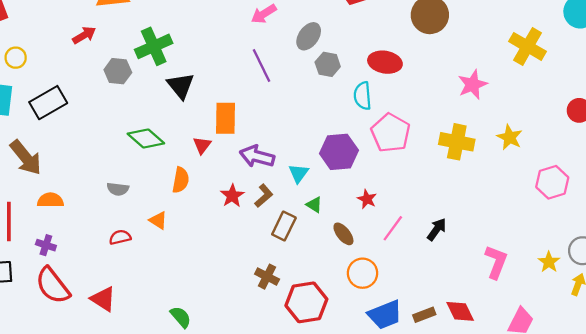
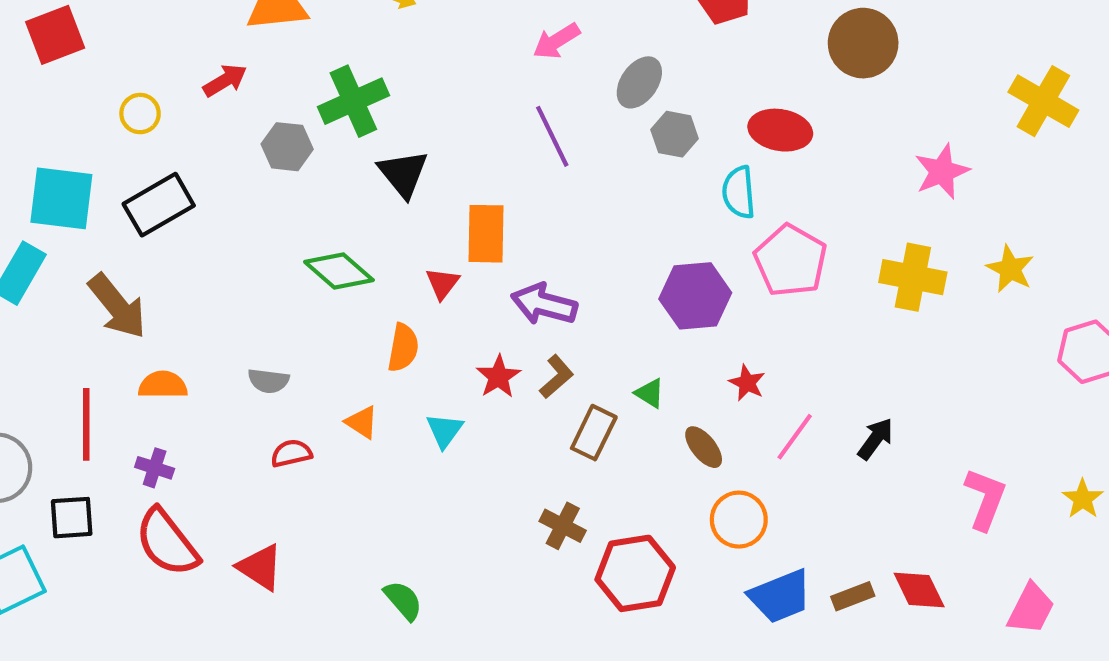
yellow circle: (16, 58) -> (140, 114), moved
cyan triangle: (299, 173) -> (445, 431), moved
gray semicircle: (118, 189) -> (268, 381), moved

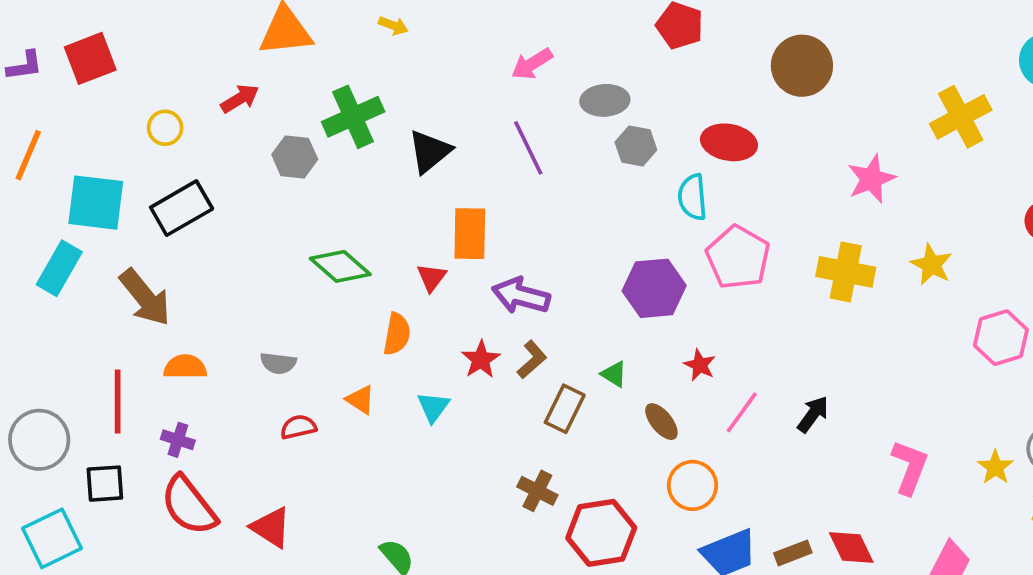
gray ellipse: (639, 82) -> (605, 100), turned 51
yellow cross: (1043, 101) -> (961, 117), turned 32
black triangle: (403, 174) -> (430, 151), moved, turned 30

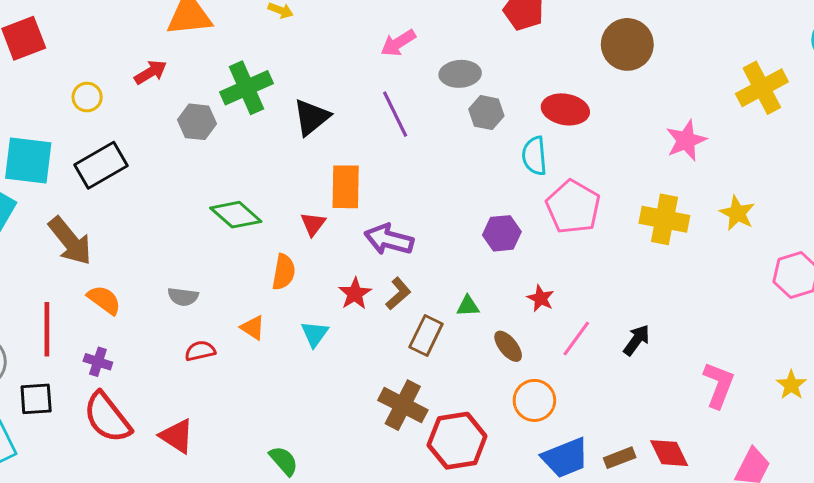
purple hexagon: (654, 288) -> (502, 233), size x0.7
orange semicircle: (185, 367) -> (104, 300), turned 36
green triangle: (614, 374) -> (468, 306), turned -35
brown cross: (537, 491) -> (403, 405), size x1.4

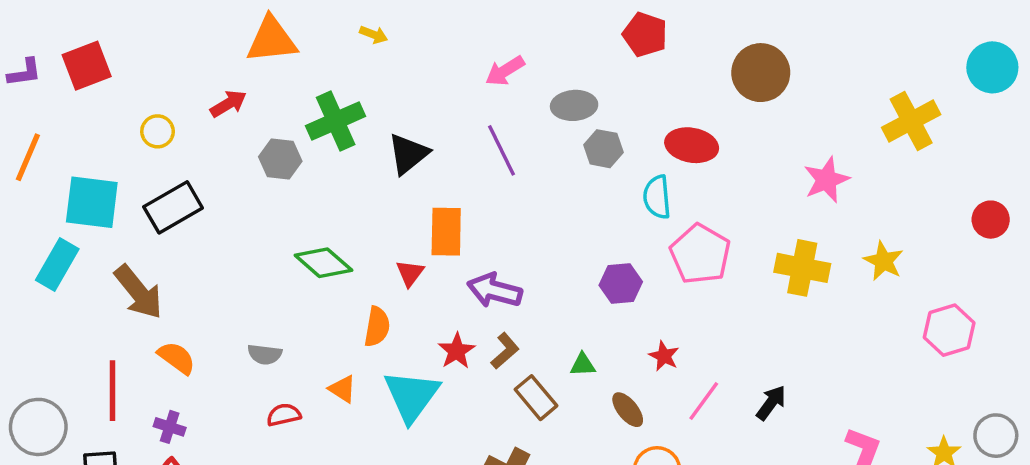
cyan triangle: (315, 334) -> (412, 396), size x1.8
brown rectangle: (426, 335) -> (536, 398), turned -66

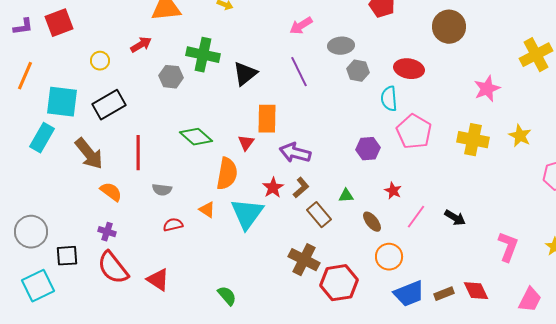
green cross: (336, 121) -> (203, 55), turned 36
orange semicircle: (377, 327) -> (227, 174), size x1.4
red line: (113, 391) -> (138, 153), moved
black arrow: (771, 403) -> (455, 218), turned 85

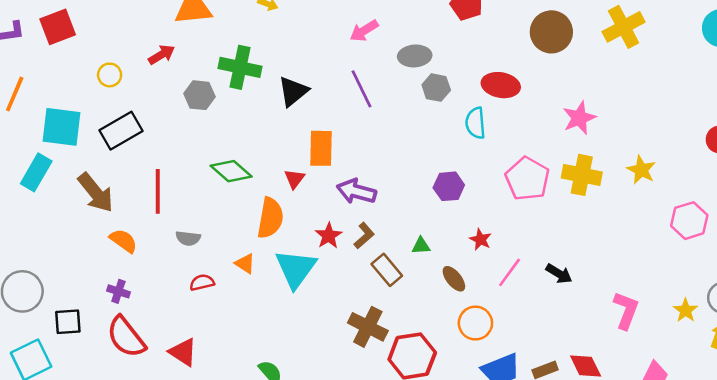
yellow cross: (536, 55) -> (624, 27), moved
pink star: (487, 89) -> (579, 118), moved
pink pentagon: (414, 132) -> (527, 179), moved

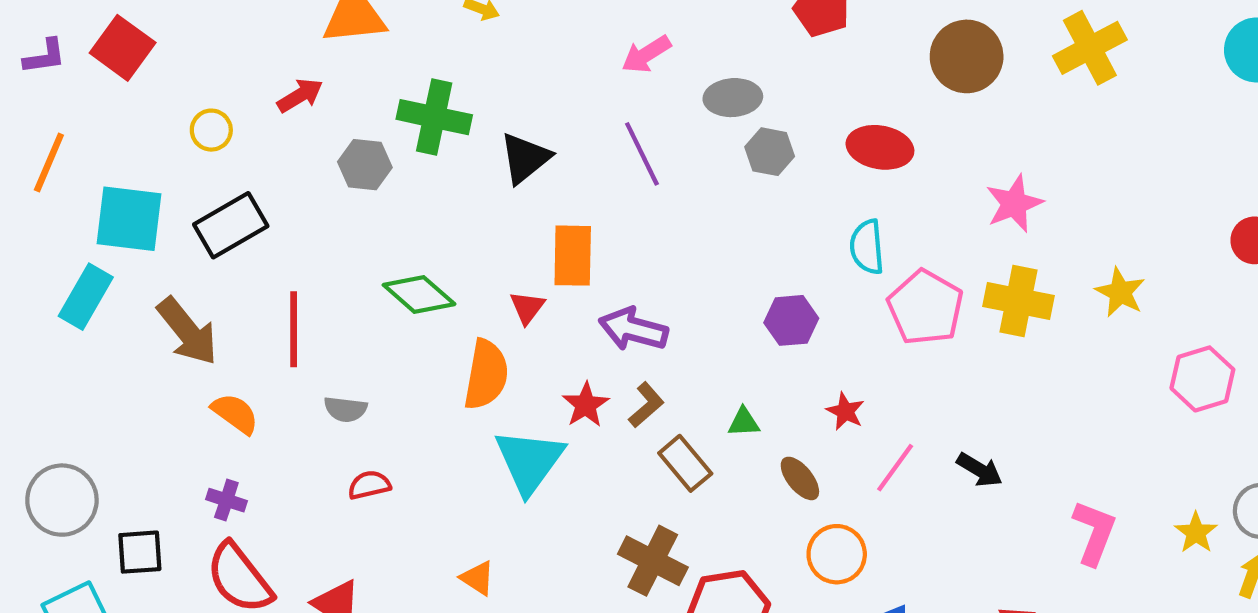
red square: (58, 27) -> (123, 48), turned -33
cyan semicircle: (475, 123) -> (867, 247), moved
orange triangle: (245, 264) -> (477, 578), moved

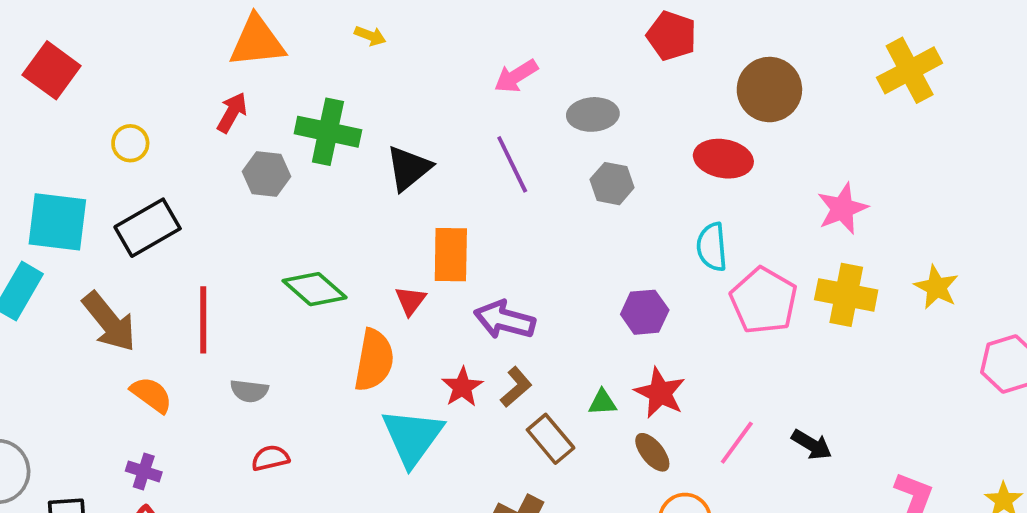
brown circle: (967, 56) -> (769, 90), moved
red arrow: (300, 95) -> (232, 113), moved, turned -30
gray hexagon: (770, 152) -> (612, 184), moved
red star: (845, 411) -> (660, 393), moved, size x1.5

